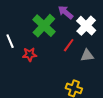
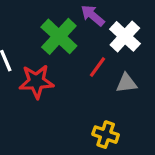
red star: (30, 54) -> (36, 81), size x1.5

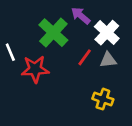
gray triangle: (127, 83) -> (108, 60), moved
yellow cross: (106, 135) -> (103, 99), moved

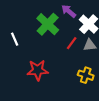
red star: (35, 69) -> (38, 70), moved

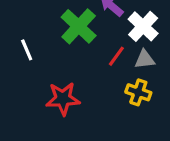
yellow cross: (86, 75) -> (138, 92), moved

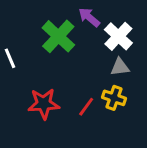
red line: (116, 56) -> (86, 107), moved

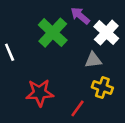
gray triangle: (120, 67) -> (93, 60), moved
red line: (86, 107) -> (78, 108), moved

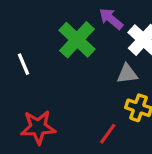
red star: (40, 93) -> (38, 127), moved

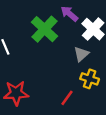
gray triangle: (127, 74) -> (81, 54), turned -35

